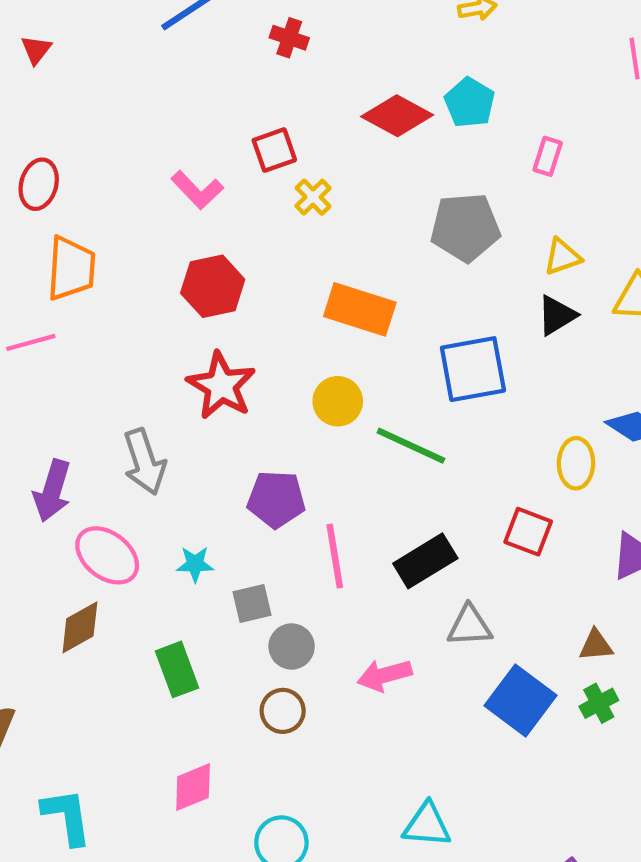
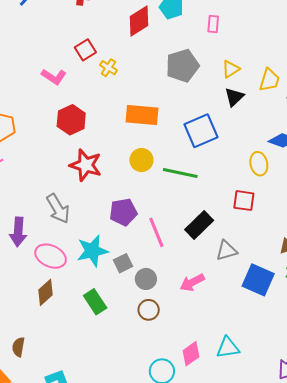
red diamond: (397, 116) -> (139, 21), turned -48
cyan star: (195, 564) -> (92, 251), size x1.8
pink diamond: (193, 787) -> (191, 354), moved

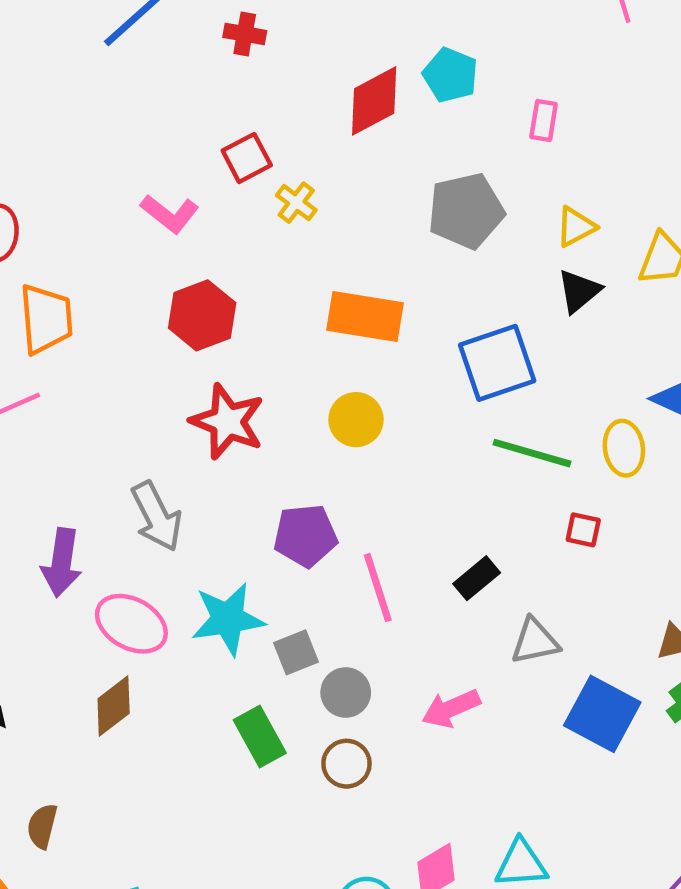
green line: (180, 173) -> (532, 453), moved
red square: (244, 201) -> (583, 530), size x0.7
black rectangle: (199, 225) -> (477, 578), size x0.7
green rectangle: (95, 302) -> (260, 737), moved

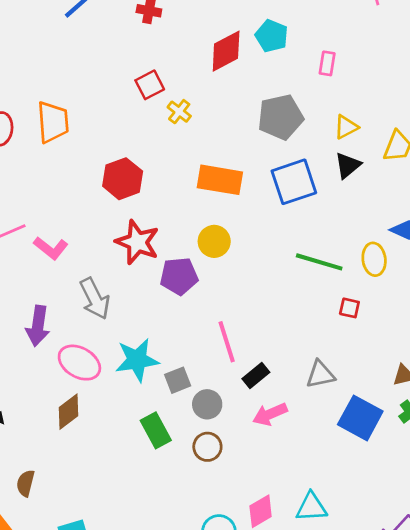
pink L-shape: (170, 214) -> (51, 248), moved
orange trapezoid: (46, 319) -> (53, 122), moved
blue square: (497, 363) -> (294, 182), moved
purple pentagon: (305, 536) -> (179, 276), moved
black rectangle: (477, 578) -> (256, 375), moved

